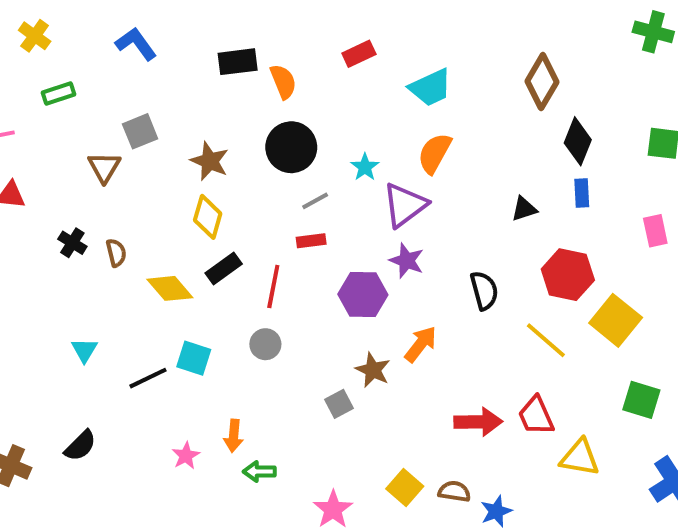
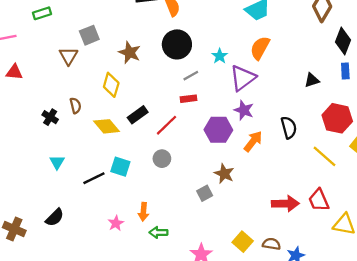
yellow diamond: (208, 217) -> (111, 85), moved
black cross: (72, 243) -> (50, 117), moved
red line: (273, 287) -> (167, 125), turned 35
orange arrow: (421, 344) -> (253, 141), moved

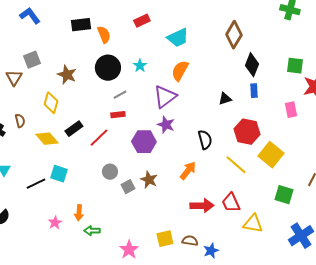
cyan star: (220, 56) -> (140, 66), moved
orange arrow: (253, 141) -> (188, 171), moved
gray circle: (162, 159) -> (110, 172), moved
gray square: (205, 193) -> (128, 187), moved
yellow square: (243, 242) -> (165, 239), turned 36

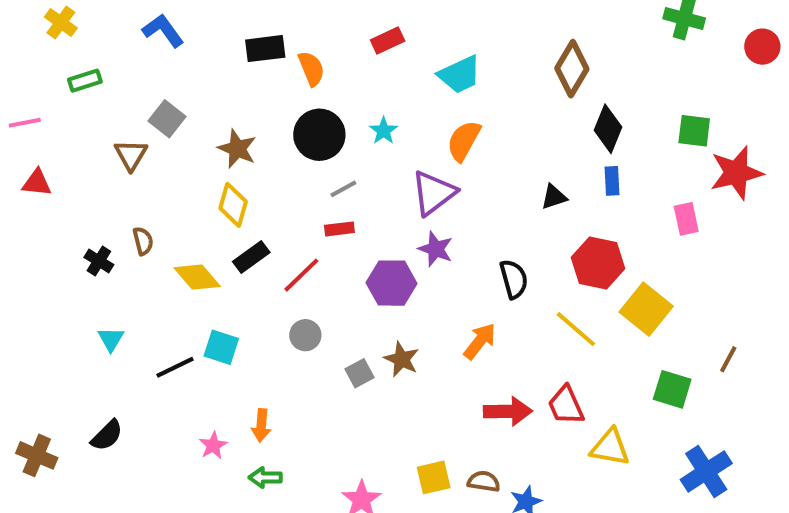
gray square: (32, 60) -> (167, 119), turned -30
yellow diamond: (51, 103) -> (233, 205), moved
gray circle: (110, 172) -> (305, 335), moved
green arrow: (92, 231) -> (265, 477), moved

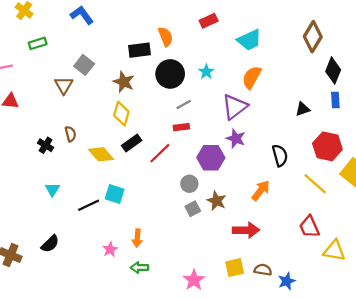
black rectangle: (265, 49) -> (140, 50), moved
gray circle: (305, 335) -> (189, 184), moved
red arrow: (508, 411) -> (246, 230), moved

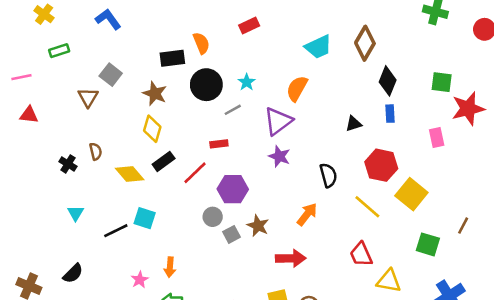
cyan trapezoid: (249, 40) -> (318, 47), moved
gray line: (184, 105) -> (233, 110), moved
purple hexagon: (211, 158) -> (233, 189), moved
gray circle: (189, 184) -> (213, 217), moved

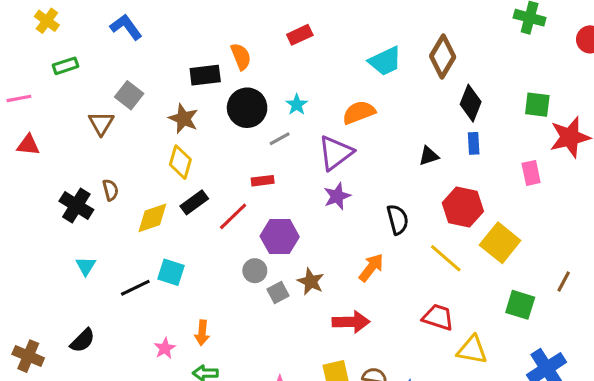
orange semicircle: (297, 88) -> (359, 112), turned 40
purple star: (279, 156) -> (337, 196), turned 30
black cross: (68, 164) -> (76, 205), size x1.5
yellow diamond: (130, 174) -> (152, 218), turned -68
red trapezoid: (361, 255) -> (438, 317), turned 132

